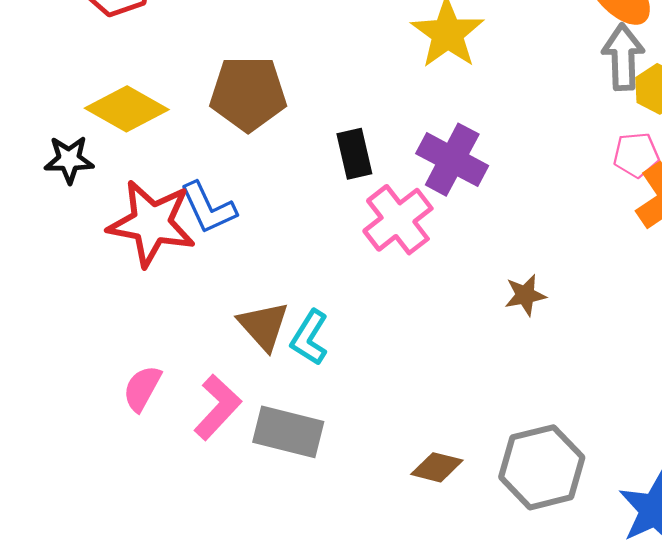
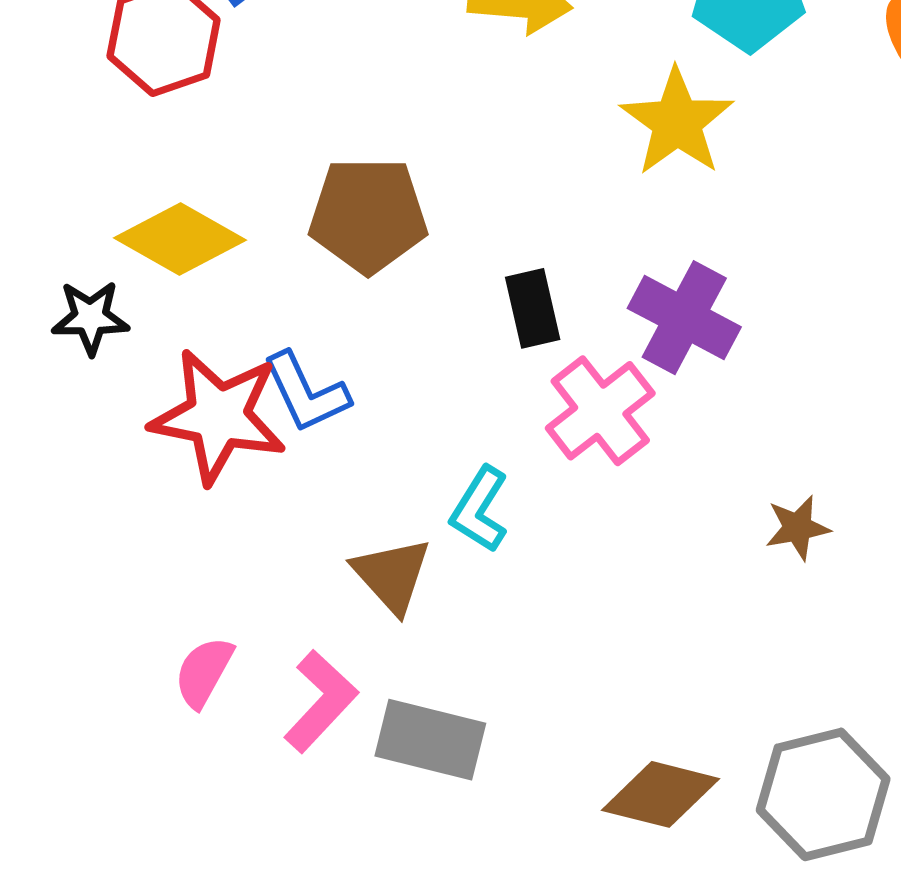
cyan L-shape: (310, 338) -> (480, 509), moved
brown diamond: (437, 467) -> (661, 794), size x1.4

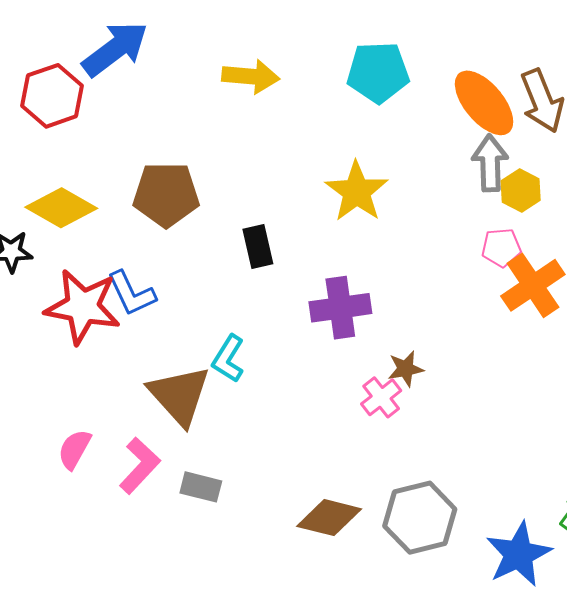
yellow star: (677, 122) -> (357, 192), moved
purple cross: (684, 318) -> (340, 308), moved, turned -36
pink cross: (600, 411) -> (381, 397), moved, size x0.7
brown triangle: (392, 575) -> (179, 395), size x1.4
gray rectangle: (430, 740) -> (201, 487), size x0.7

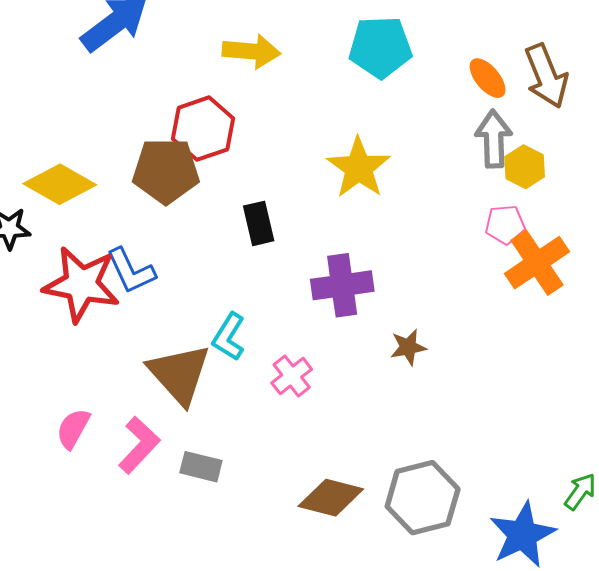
red hexagon: (52, 96) -> (203, 129), moved
orange ellipse: (484, 103) -> (488, 78), size x0.6
pink cross: (381, 397) -> (292, 376), moved

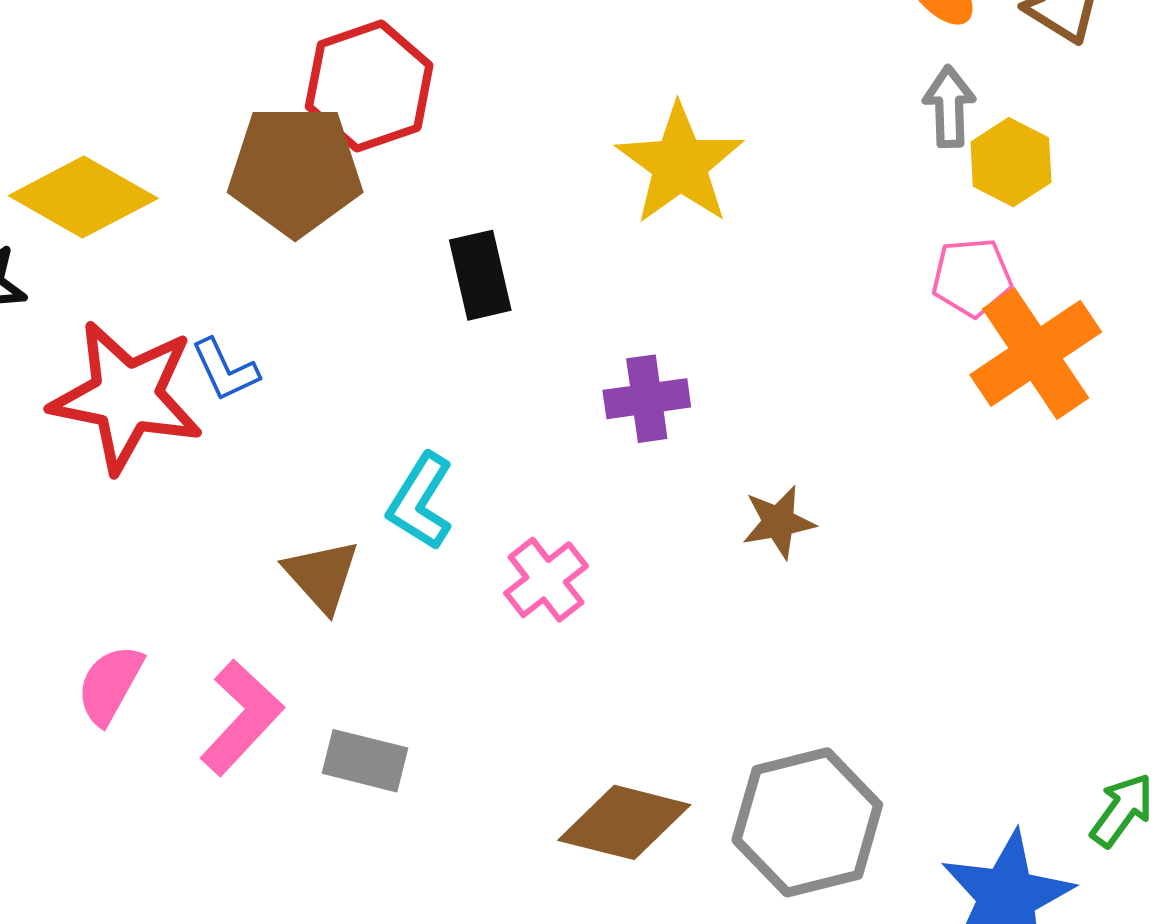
gray arrow: (494, 139) -> (949, 107), size x0.7
blue L-shape: (131, 271) -> (225, 370), size x0.7
purple cross: (342, 285) -> (647, 399), size x0.7
brown triangle: (179, 374) -> (322, 576), size x0.6

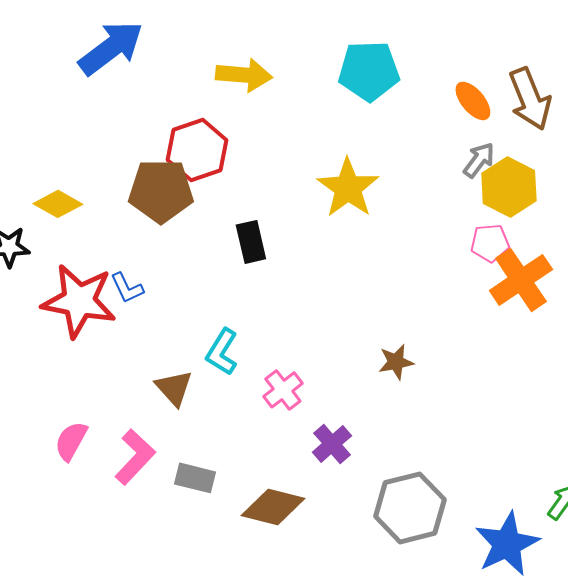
gray arrow: (949, 107) -> (479, 160), turned 39
yellow hexagon: (1011, 162) -> (509, 187), size x1.4
yellow diamond: (83, 197) -> (58, 204), size x0.7
purple cross: (647, 399) -> (332, 444), moved, turned -33
brown diamond: (624, 822) -> (273, 507), moved

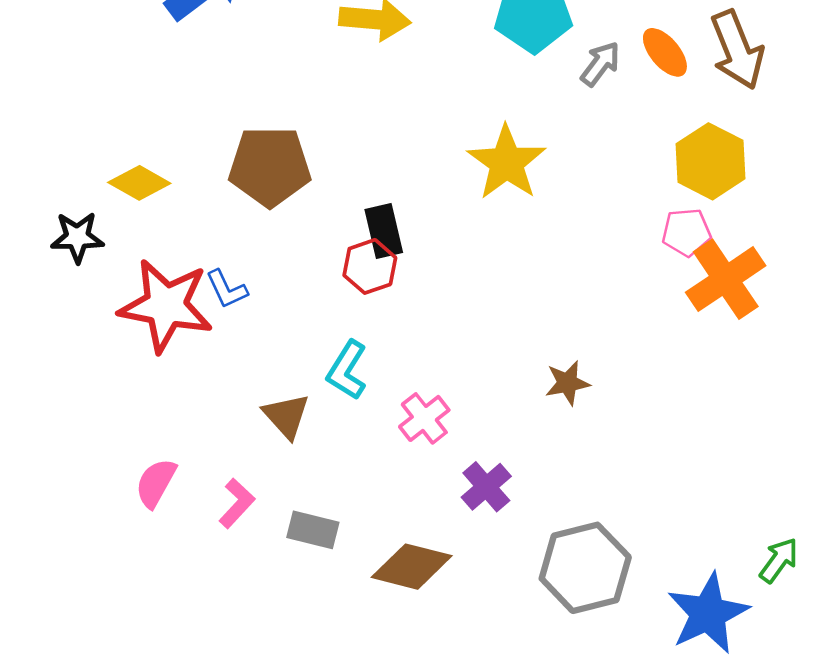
red hexagon: (197, 150) -> (370, 266), moved, size x0.7
gray arrow: (479, 160) -> (600, 64), moved
pink L-shape: (135, 457) -> (237, 503), size x0.7

